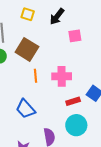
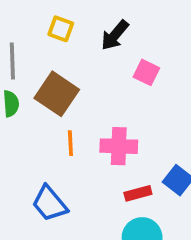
pink square: (75, 36) -> (146, 72), turned 32

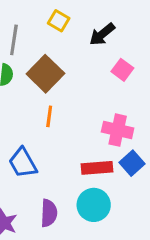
pink cross: (119, 146) -> (118, 130), moved
red rectangle: (138, 193) -> (97, 168), size x1.4

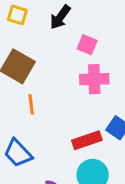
pink cross: (118, 130) -> (94, 79), moved

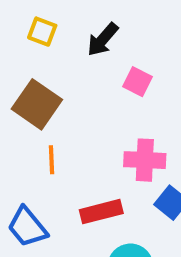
pink cross: (94, 79) -> (145, 160), moved
red rectangle: (87, 140) -> (101, 212), moved

